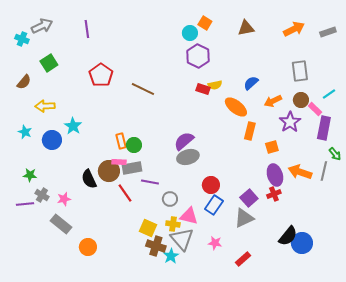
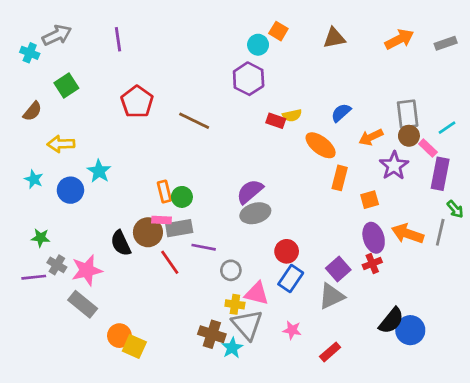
purple hexagon: (198, 56) -> (249, 79), moved
gray rectangle: (300, 71) -> (408, 114), moved
pink star: (64, 199) -> (87, 270), size x1.6
yellow square: (148, 228) -> (134, 346), moved

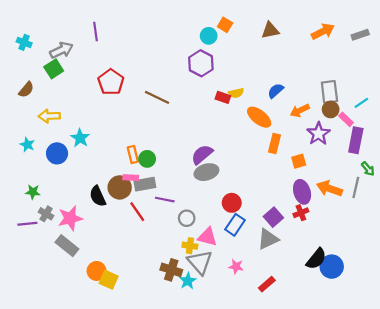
gray arrow: (57, 35) -> (61, 50), moved

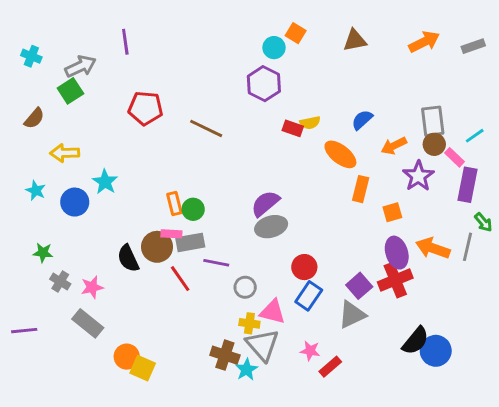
red pentagon: (111, 82) -> (145, 108), turned -30
red cross: (301, 213) -> (395, 280), size x1.6
pink star: (70, 218) -> (92, 287), size x0.7
purple line: (27, 224) -> (24, 331), moved
red rectangle: (267, 284) -> (330, 367), moved

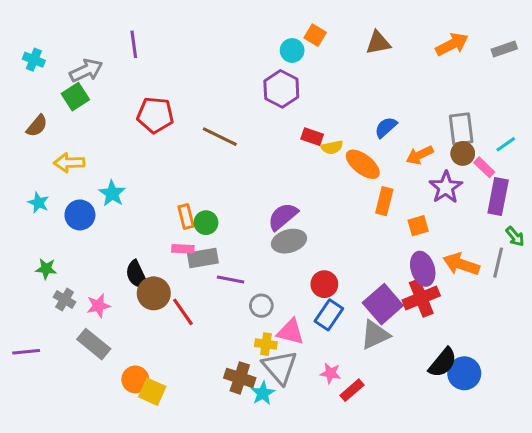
yellow semicircle: (310, 123) -> (332, 147), moved
brown circle: (157, 247) -> (154, 293), moved
red line: (180, 279) -> (183, 312), moved
purple square: (359, 286) -> (383, 304), size x1.4

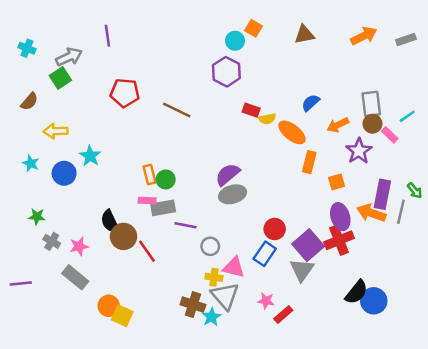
purple rectangle: (498, 197) -> (382, 194), moved
red circle: (324, 284) -> (275, 229), moved
gray triangle: (375, 335) -> (302, 270), turned -30

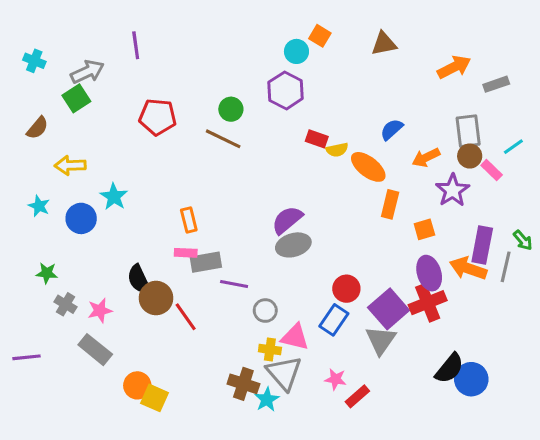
orange arrow: (364, 36) -> (454, 67), moved
gray rectangle: (406, 40) -> (496, 84), moved
green circle: (166, 179) -> (231, 109), moved

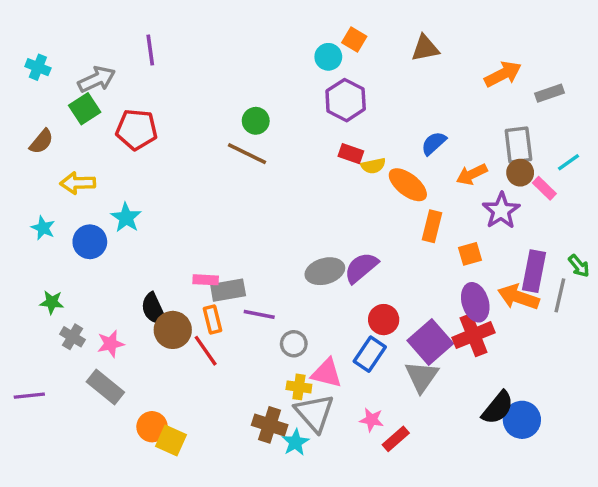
purple hexagon: (286, 90) -> (346, 100), moved
red pentagon: (158, 117) -> (136, 129), moved
orange rectangle: (189, 220) -> (213, 320), moved
purple semicircle: (287, 220) -> (361, 268), moved

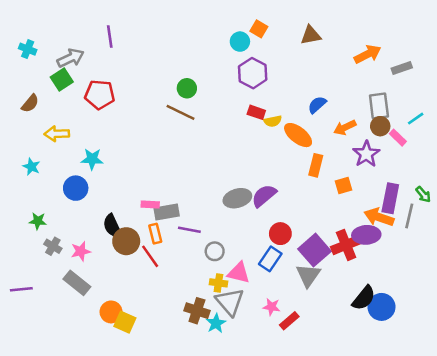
cyan star: (126, 218) -> (92, 159), turned -30
blue circle: (90, 242) -> (76, 188), moved
purple ellipse: (475, 302) -> (366, 235), moved, turned -76

